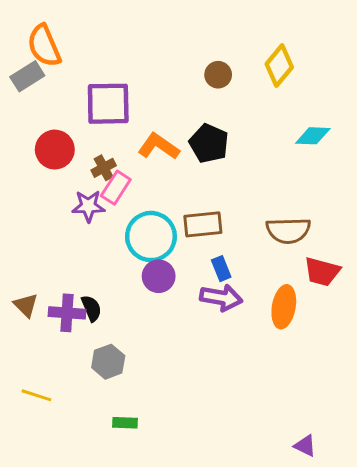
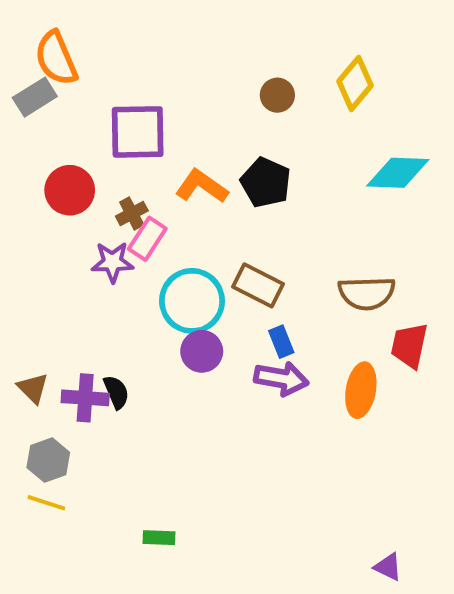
cyan diamond: (313, 136) -> (398, 173), size x1.4
brown rectangle: (203, 224) -> (258, 285), turned 33
red trapezoid: (322, 272) -> (409, 346), turned 87
gray hexagon: (108, 362) -> (48, 460), moved

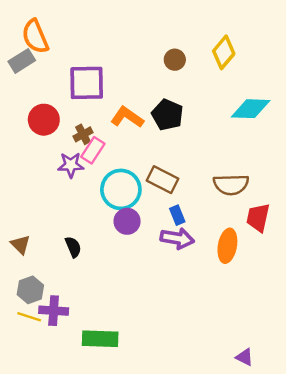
purple cross: (85, 398) -> (54, 311), moved
green rectangle: (159, 538) -> (100, 339), size x1.8

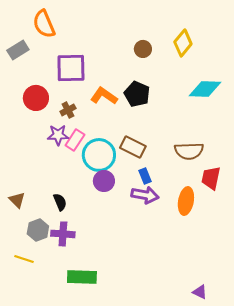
orange semicircle: (35, 36) -> (44, 24), moved
pink rectangle: (93, 150) -> (75, 140), moved
gray hexagon: (30, 290) -> (38, 230), moved
purple cross: (54, 311) -> (63, 234), moved

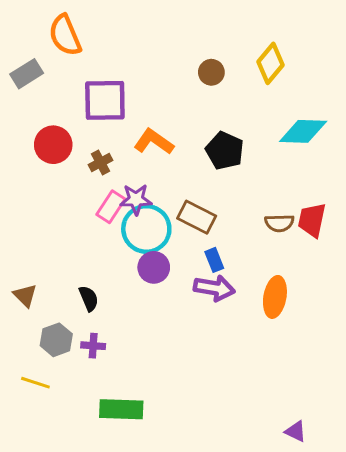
black pentagon: (137, 94) -> (225, 151), moved
purple star: (58, 135) -> (136, 199), moved
brown semicircle: (189, 151) -> (279, 223), size x0.7
red trapezoid: (211, 178) -> (312, 220), moved
purple cross: (63, 234) -> (93, 346), size x0.7

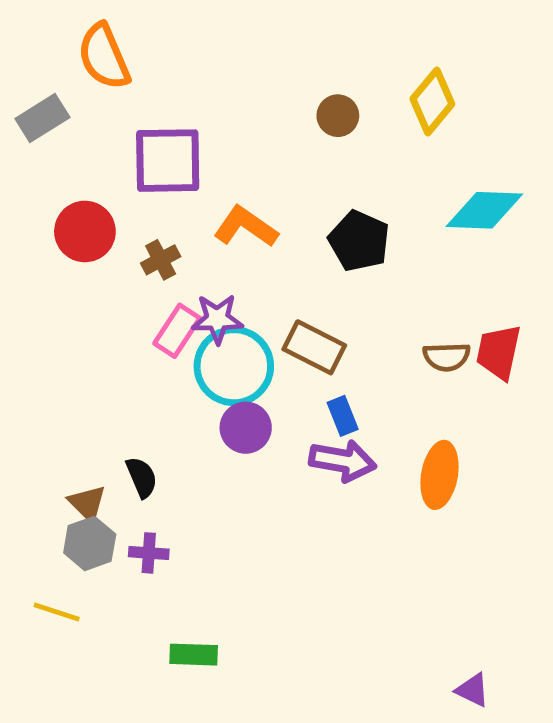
brown triangle: (25, 295) -> (87, 503), moved
green rectangle: (121, 409) -> (194, 655), size x0.7

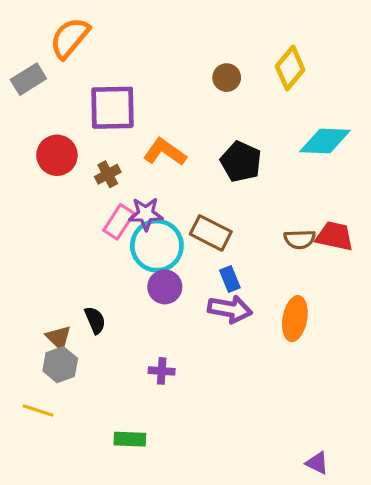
orange semicircle: (104, 57) -> (70, 38), turned 63
red trapezoid: (499, 352) -> (335, 236), turned 90
purple cross: (149, 553) -> (162, 371), moved

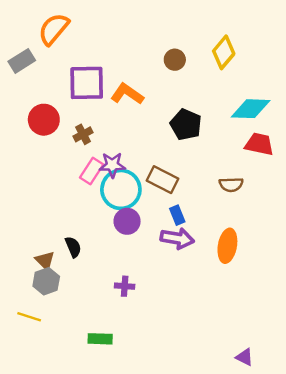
orange L-shape: (165, 152) -> (127, 94), moved
red trapezoid: (335, 236) -> (259, 144), moved

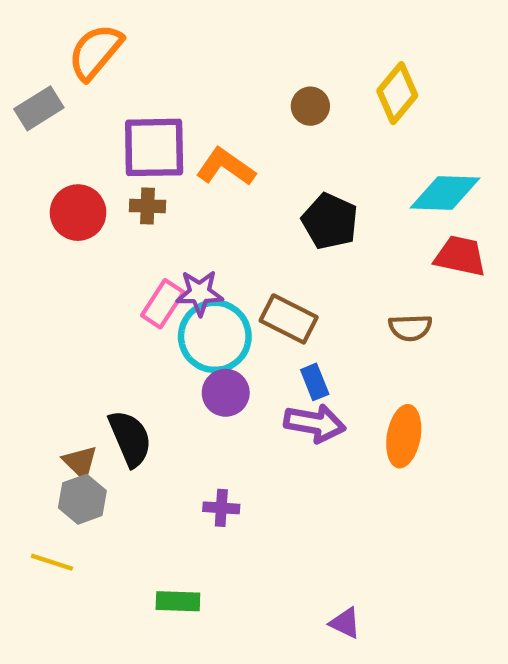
brown cross: (83, 134) -> (148, 206), moved, turned 30
black semicircle: (73, 247) -> (130, 438), size x1.5
purple triangle: (245, 357) -> (345, 623), moved

